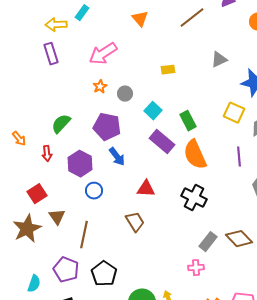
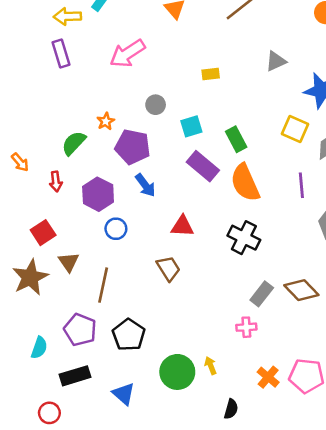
orange star: (100, 87) -> (106, 121), moved
cyan square: (153, 111) -> (191, 126), turned 30

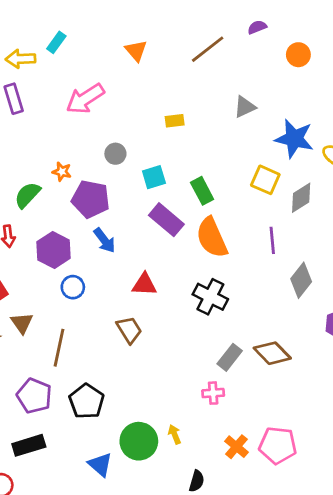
orange star: (106, 121) -> (62, 172), turned -30
blue triangle: (124, 394) -> (100, 465), moved

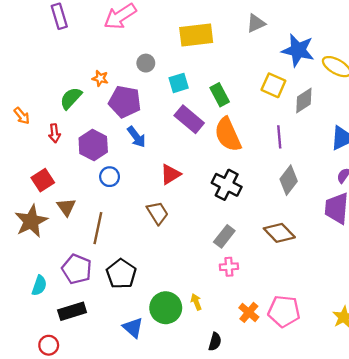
yellow rectangle: (175, 121) -> (196, 35), size x2.0
gray diamond: (301, 280) -> (289, 180), moved
red triangle: (144, 284) -> (170, 174), turned -35
gray rectangle: (230, 357) -> (224, 236), moved

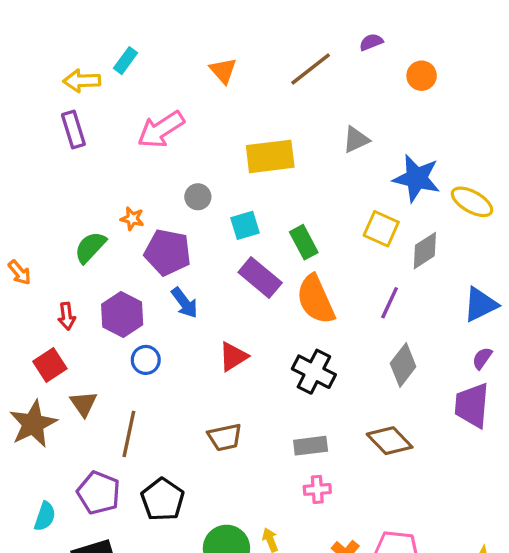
red arrow: (55, 133) -> (67, 316), moved
purple line: (279, 137) -> (390, 303), turned 30
brown trapezoid: (158, 213) -> (225, 437), moved, turned 110
gray rectangle: (224, 236) -> (311, 446), turned 45

